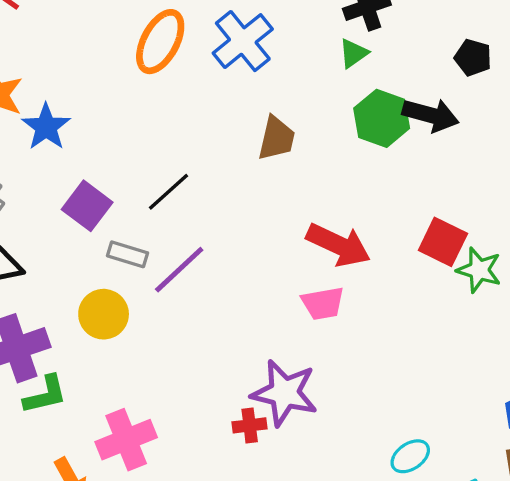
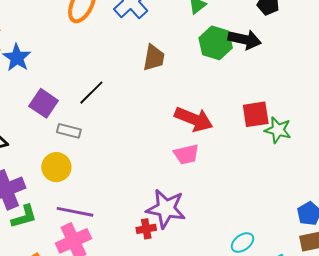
red square: (443, 242) -> (256, 114), turned -32
purple line: (179, 270) -> (75, 212), moved, turned 57

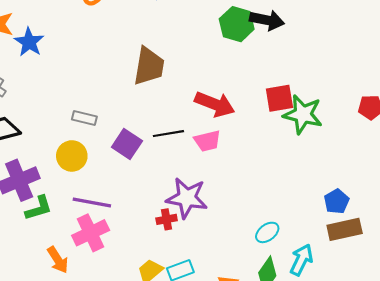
brown trapezoid: (154, 58) -> (149, 66), moved, size x1.4
black line: (91, 93) -> (168, 134), moved, turned 36
purple square: (44, 103) -> (127, 144), moved
green star: (278, 130) -> (303, 114), size x1.4

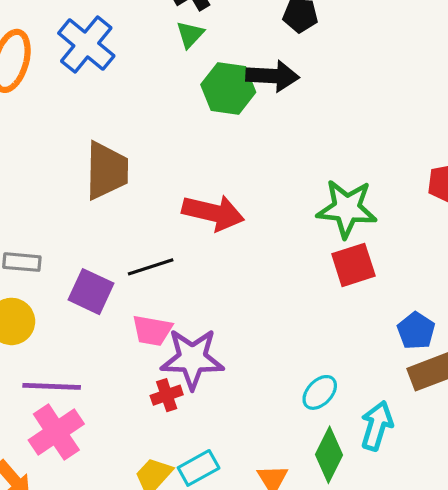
red square: (279, 98) -> (353, 265), moved
pink trapezoid: (207, 141) -> (152, 330), moved, turned 32

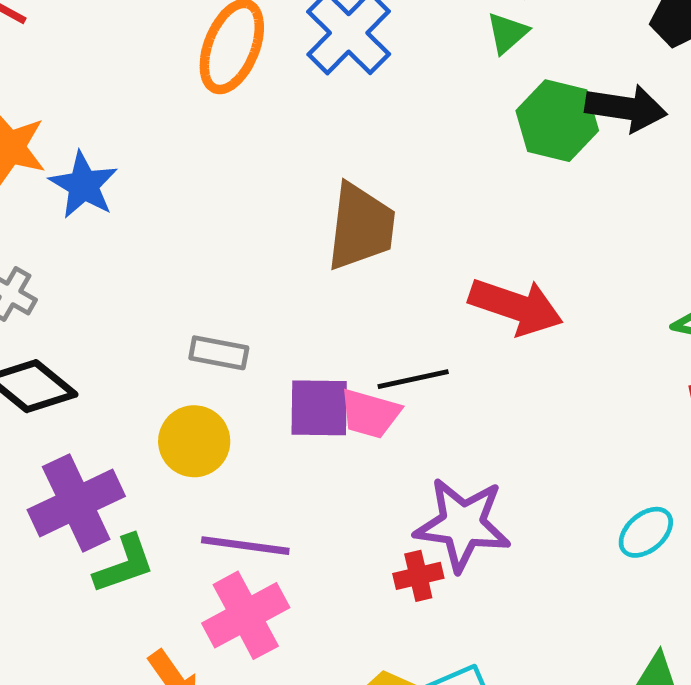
purple square: (91, 292) -> (319, 408), turned -30
pink trapezoid: (152, 330) -> (370, 414), moved
cyan ellipse: (320, 392) -> (646, 532), moved

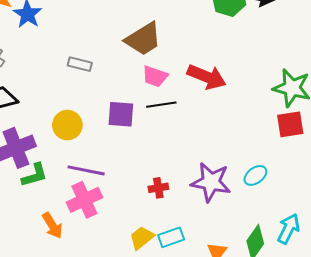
brown trapezoid: (361, 227) -> (143, 39), turned 48
gray rectangle: (219, 353) -> (80, 64), moved
pink trapezoid: (370, 414) -> (155, 76), moved
purple star: (463, 524) -> (211, 182), moved

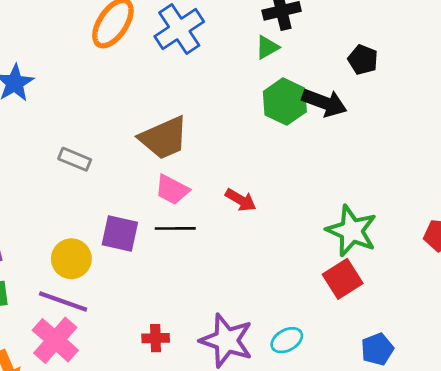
red arrow: (207, 77) -> (241, 200), size x0.6
red square: (290, 124) -> (343, 279), turned -32
yellow circle: (67, 125) -> (71, 259), moved
pink cross: (84, 200) -> (55, 340), turned -32

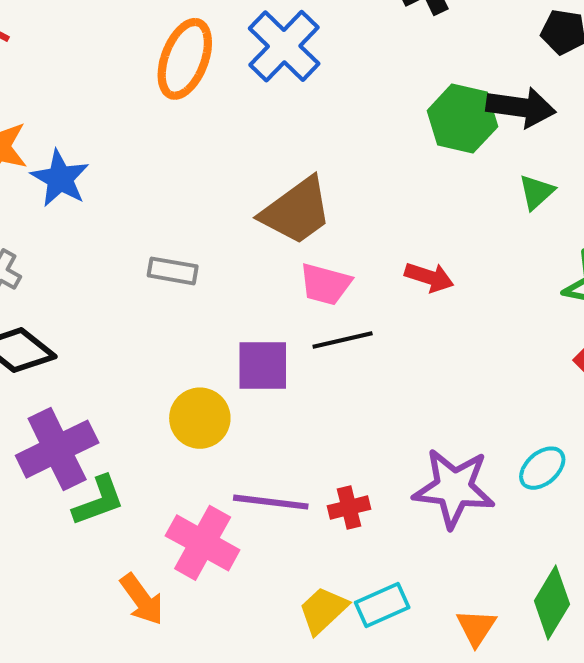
green triangle: (267, 47) -> (537, 192), moved
purple line: (63, 301) -> (271, 502), moved

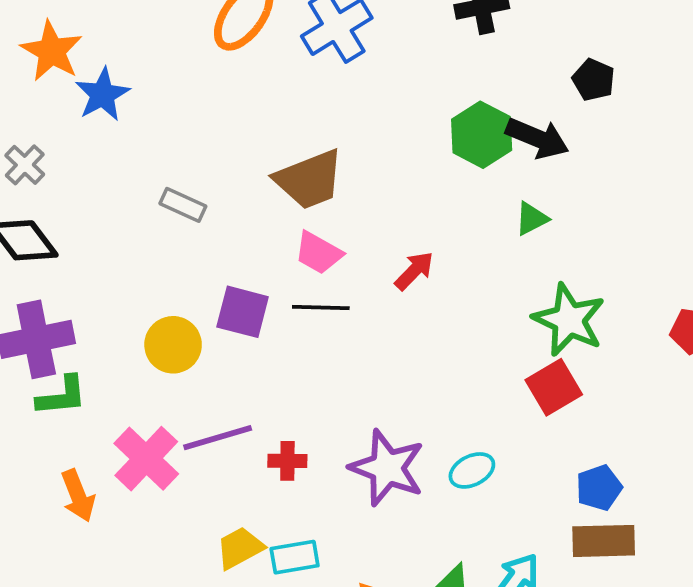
red arrow: (429, 277) -> (414, 271), turned -78
purple line: (271, 502) -> (218, 438), turned -38

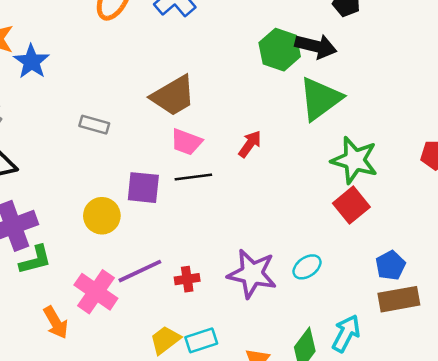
green triangle: (532, 219) -> (320, 99), size x2.0

